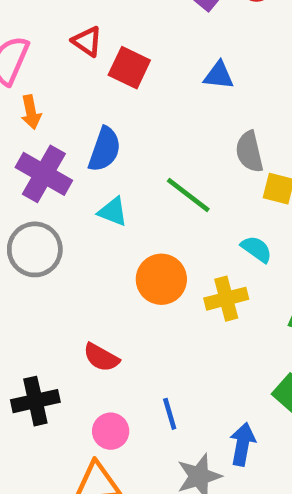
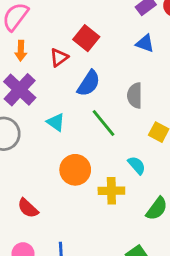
red triangle: (87, 41) -> (59, 57), moved, turned 36
blue triangle: (219, 75) -> (145, 43), moved
blue semicircle: (105, 149) -> (89, 83), moved
gray semicircle: (249, 152) -> (135, 95), moved

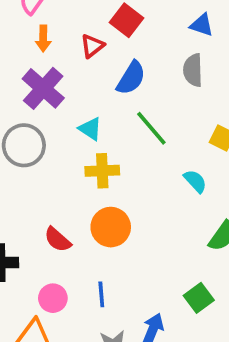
gray semicircle: (135, 95) -> (193, 70), moved
orange circle: (75, 170) -> (111, 227), moved
yellow cross: (111, 191) -> (102, 171), moved

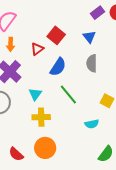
blue triangle: (202, 25) -> (89, 37), moved, turned 32
cyan triangle: (90, 129) -> (35, 94), turned 32
cyan semicircle: (195, 181) -> (92, 124), turned 120

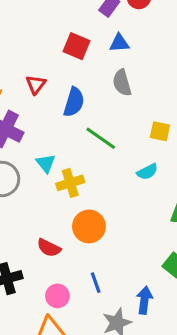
red square: (56, 35) -> (77, 46), moved
blue triangle: (89, 37) -> (119, 43), moved, turned -40
cyan triangle: (35, 94) -> (46, 163), moved

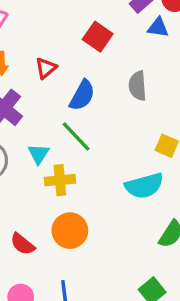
blue triangle: (119, 43) -> (158, 27), moved
green line: (101, 138) -> (76, 136), moved
cyan semicircle: (147, 172) -> (144, 186), size x1.6

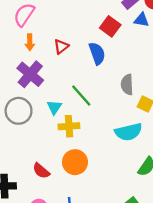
red square: (98, 37) -> (110, 26), moved
gray semicircle: (138, 86) -> (127, 85), moved
blue semicircle: (82, 95) -> (97, 53), moved, turned -50

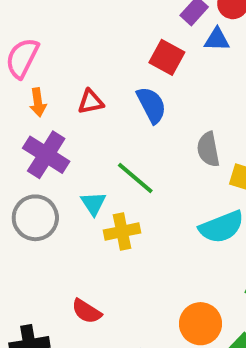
red triangle: (61, 46) -> (91, 102), turned 35
orange circle: (75, 162) -> (200, 324), moved

